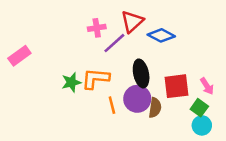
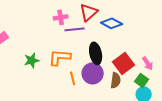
purple line: (114, 43) -> (75, 29), turned 36
green star: (71, 82) -> (32, 60), moved
red square: (177, 86) -> (124, 63), turned -30
brown semicircle: (155, 108) -> (116, 80), moved

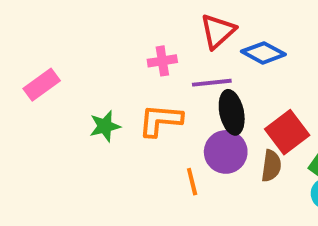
pink cross: (61, 17) -> (162, 61), moved
purple line: (75, 29) -> (212, 83), moved
orange line: (73, 78) -> (192, 182), moved

